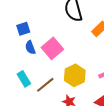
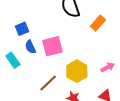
pink square: (52, 48) -> (52, 46), turned 30
cyan rectangle: (24, 79) -> (13, 60), moved

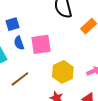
brown line: (48, 83) -> (20, 79), moved

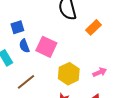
pink square: (41, 44) -> (46, 47), turned 35

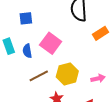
blue semicircle: (24, 46) -> (27, 51), moved
brown line: (26, 82) -> (39, 76), moved

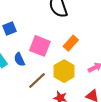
orange rectangle: (101, 33) -> (71, 43), moved

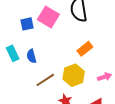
pink square: (40, 46) -> (48, 17), moved

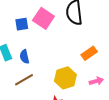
orange rectangle: (85, 49) -> (89, 53), moved
brown line: (45, 80) -> (24, 80), moved

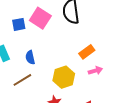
blue semicircle: (24, 57) -> (30, 57), moved
pink arrow: (96, 81) -> (95, 71), moved

